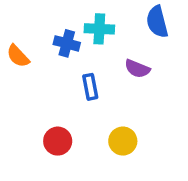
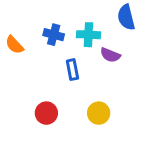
cyan cross: (99, 29) -> (88, 35), moved

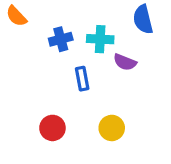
blue cross: (54, 35) -> (61, 39), turned -30
orange semicircle: (14, 45) -> (16, 16), moved

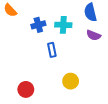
purple semicircle: (125, 62) -> (93, 35), moved
red circle: (52, 128) -> (26, 89), moved

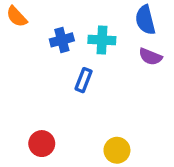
blue rectangle: (52, 50) -> (84, 80), turned 32
yellow circle: (71, 81) -> (117, 150), moved

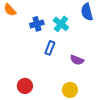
cyan cross: (102, 40) -> (61, 24), turned 35
purple semicircle: (150, 57) -> (77, 60), moved

